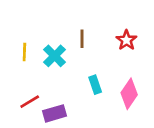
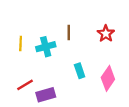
cyan cross: (55, 56) -> (46, 47), turned 30

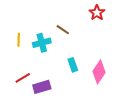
brown line: (69, 32) -> (63, 30), turned -56
red star: (106, 34) -> (97, 13), moved

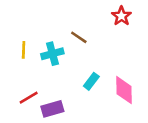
cyan rectangle: (73, 65) -> (91, 81), turned 56
pink diamond: (99, 72) -> (124, 90), turned -35

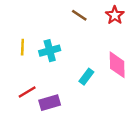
brown line: (79, 37) -> (79, 15), moved
pink diamond: (124, 90) -> (117, 65), moved

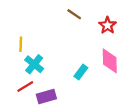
red star: (115, 15) -> (108, 25), moved
cyan cross: (50, 51) -> (34, 64), moved, turned -36

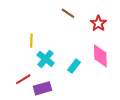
yellow line: (21, 44) -> (31, 41), moved
cyan cross: (34, 64) -> (46, 59), moved

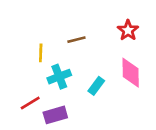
brown line: (68, 13) -> (76, 40), moved, turned -48
cyan cross: (46, 59) -> (59, 77), turned 30

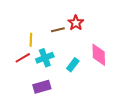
red star: (128, 30) -> (76, 23), moved
red line: (30, 103) -> (23, 58), moved

